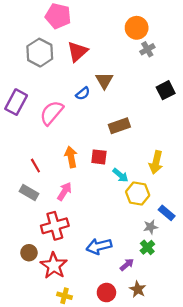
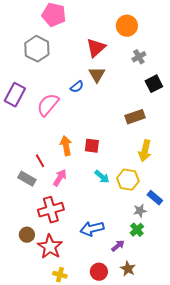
gray cross: (147, 49) -> (139, 57), moved
red triangle: (77, 51) -> (96, 48), moved
brown rectangle: (119, 126) -> (135, 117), moved
red line: (35, 166) -> (40, 161), moved
cyan arrow: (120, 175) -> (102, 177), moved

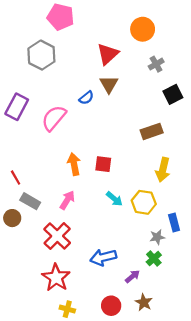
red line: (40, 161) -> (16, 178), moved
blue rectangle: (155, 198) -> (174, 223), turned 35
red cross: (51, 210) -> (57, 236), turned -30
brown circle: (27, 235) -> (12, 218), moved

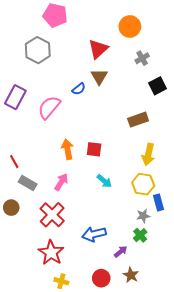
yellow hexagon: (144, 202) -> (143, 184), moved
brown circle: (12, 218) -> (11, 208), moved

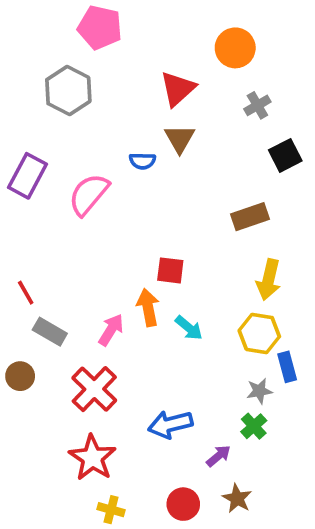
blue semicircle: (79, 89) -> (142, 161), turned 40
orange arrow: (67, 149) -> (148, 308), moved

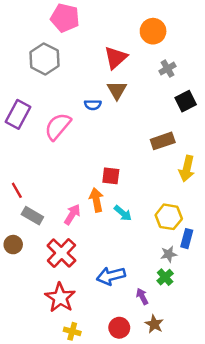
yellow arrow: (269, 280) -> (187, 169), moved
blue rectangle: (287, 367) -> (187, 239), turned 30
purple arrow: (219, 456) -> (142, 296), turned -77

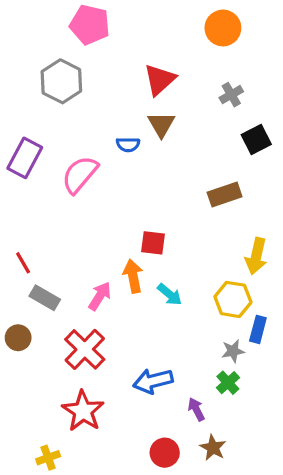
orange circle: (153, 31) -> (223, 28), moved
yellow arrow: (187, 169) -> (256, 256), moved
yellow cross: (72, 331) -> (48, 458), moved, turned -35

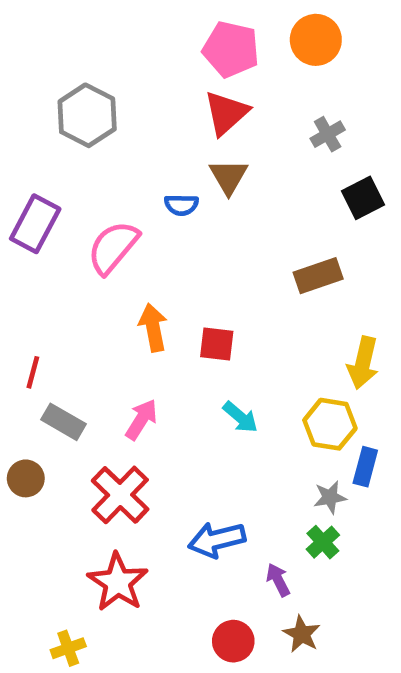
pink pentagon: (90, 25) -> (231, 49), moved
red line: (23, 263) -> (33, 372), turned 45
orange arrow: (133, 276) -> (153, 328), moved

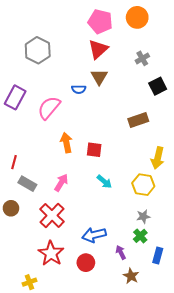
blue rectangle: (365, 467) -> (158, 255), moved
red circle: (233, 641) -> (86, 263), moved

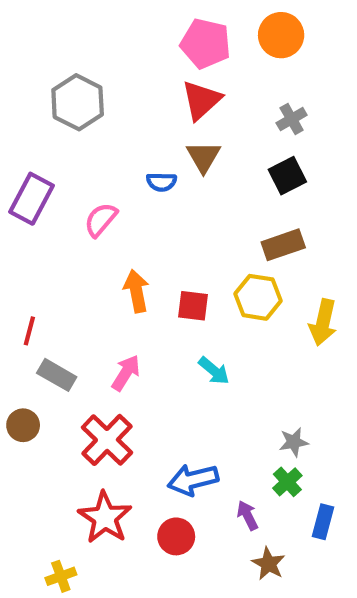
black square: (158, 86) -> (287, 176), moved
pink semicircle: (49, 108) -> (101, 220), size x0.7
yellow hexagon: (143, 185) -> (258, 297), moved

